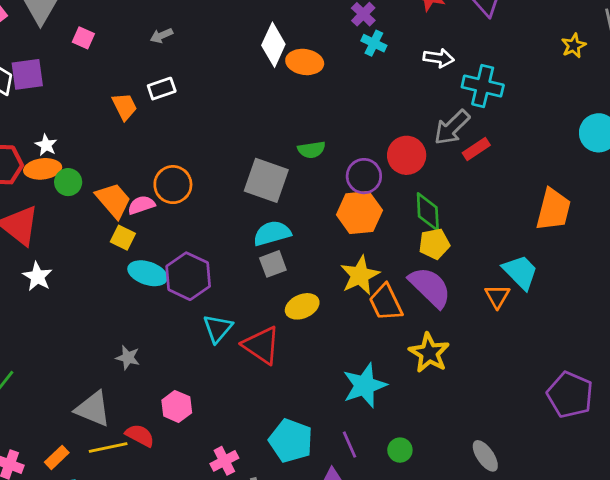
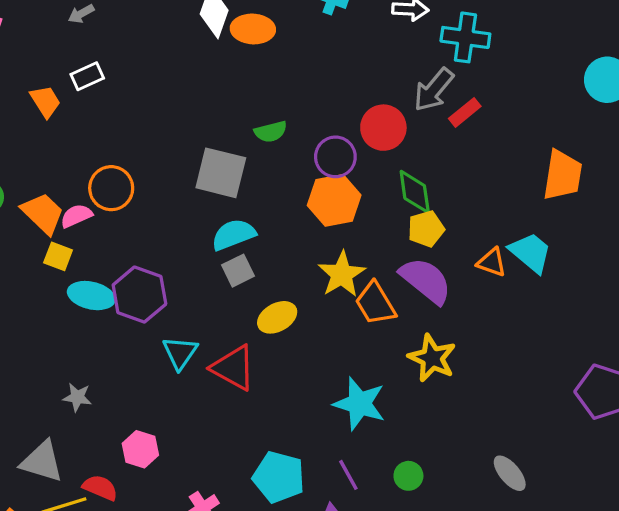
orange triangle: (497, 296) -> (492, 262), moved, turned -36
cyan star: (365, 385) -> (359, 404), turned -30

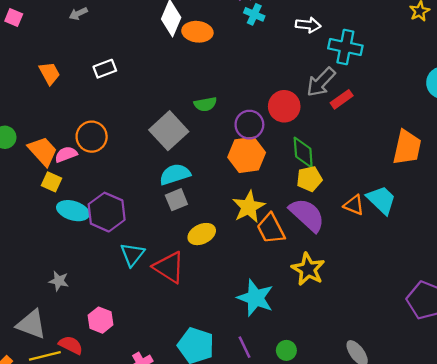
white rectangle: (87, 76) -> (105, 69), moved
gray square: (221, 173) -> (169, 131), turned 30

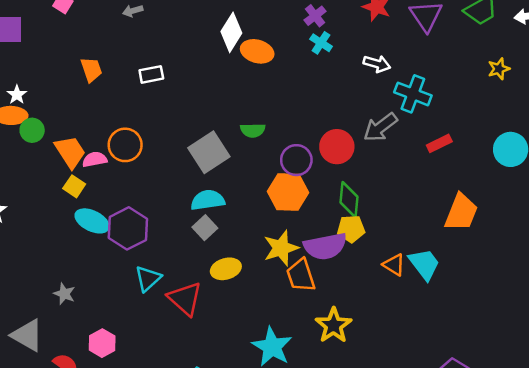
red rectangle: (342, 99) -> (439, 143), moved
gray square: (176, 200) -> (205, 228), turned -30
purple semicircle: (307, 215) -> (325, 246), moved, turned 117

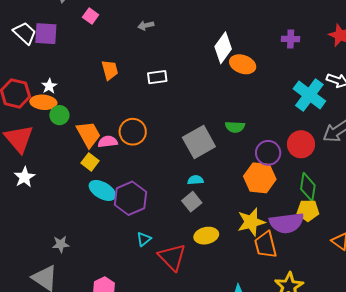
purple cross: (315, 16) -> (291, 39), turned 36
cyan cross: (321, 43) -> (309, 95), moved, size x1.8
cyan semicircle: (208, 200) -> (195, 180), size x0.6
cyan triangle: (148, 278) -> (144, 239), size x0.7
gray star: (64, 294) -> (61, 244), moved, turned -30

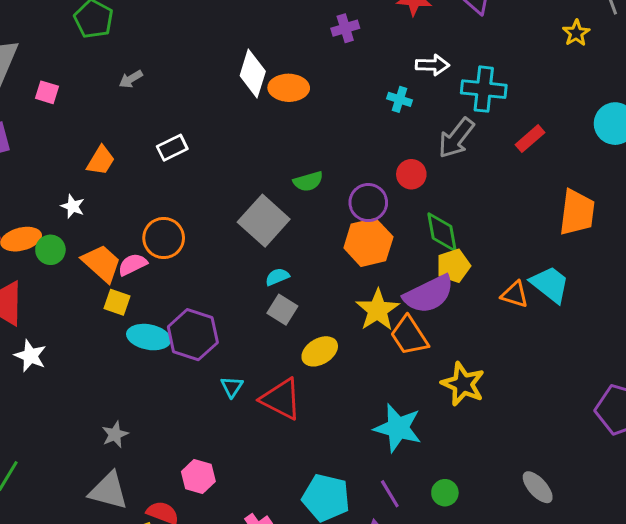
orange trapezoid: (110, 70) -> (101, 161), turned 65
white star: (49, 86) -> (73, 206), moved
cyan cross: (309, 95) -> (399, 99), size x0.5
red circle: (301, 144) -> (411, 174), size x0.7

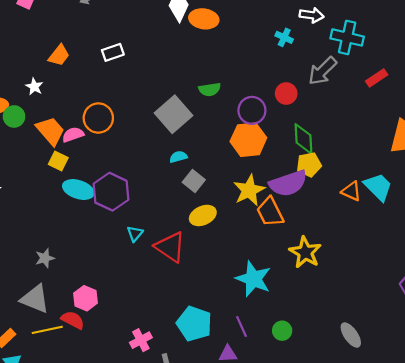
gray square: (282, 310) -> (194, 181), moved
pink hexagon: (198, 476) -> (85, 298), moved

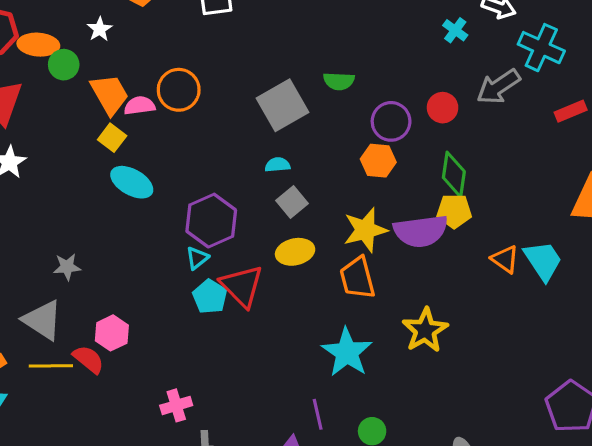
orange hexagon: (248, 140) -> (378, 161), size x0.7
purple hexagon: (111, 192) -> (211, 221), moved
orange trapezoid: (270, 212) -> (357, 278), moved
cyan pentagon: (194, 324) -> (210, 297), moved, size x0.7

